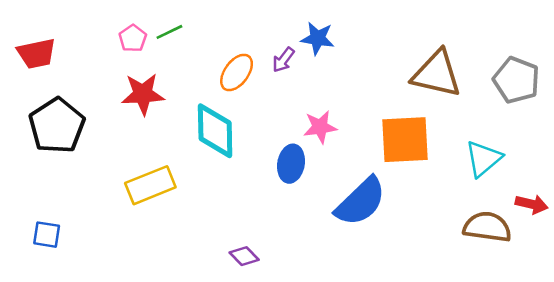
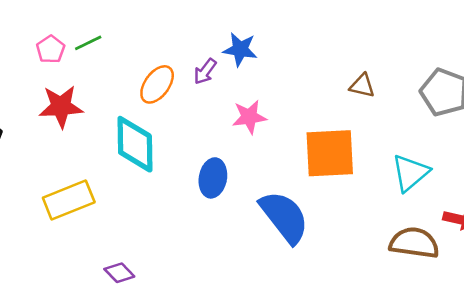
brown triangle: (437, 74) -> (362, 86), size x0.5
pink star: (320, 127) -> (249, 117), moved
blue semicircle: (361, 202) -> (284, 217), turned -84
purple diamond: (244, 256) -> (119, 273), moved

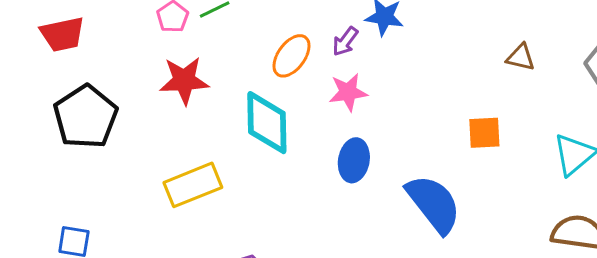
pink star: (249, 117) -> (348, 92), moved
orange square: (330, 153) -> (484, 133), size x0.6

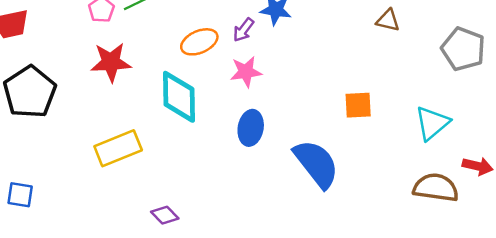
orange ellipse: (291, 56) -> (199, 42), turned 30
brown triangle: (521, 57) -> (388, 20), moved

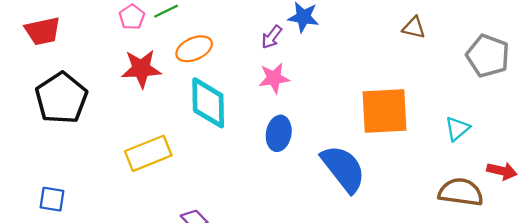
orange ellipse: (199, 42) -> (194, 49), moved
orange square: (358, 105) -> (384, 111), size x1.8
cyan triangle: (432, 123) -> (457, 129), size x0.7

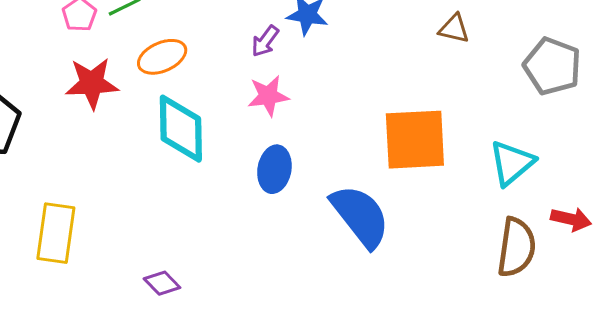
cyan triangle: (457, 129) -> (512, 163), size x1.4
yellow rectangle: (148, 153) -> (56, 233), moved, turned -60
brown semicircle: (461, 192) -> (516, 247), turned 90

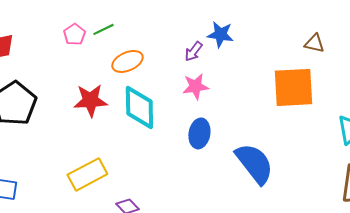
red star: (92, 83) -> (90, 100), moved
orange square: (415, 140) -> (293, 87), moved
yellow rectangle: (56, 233) -> (87, 174), moved, turned 54

